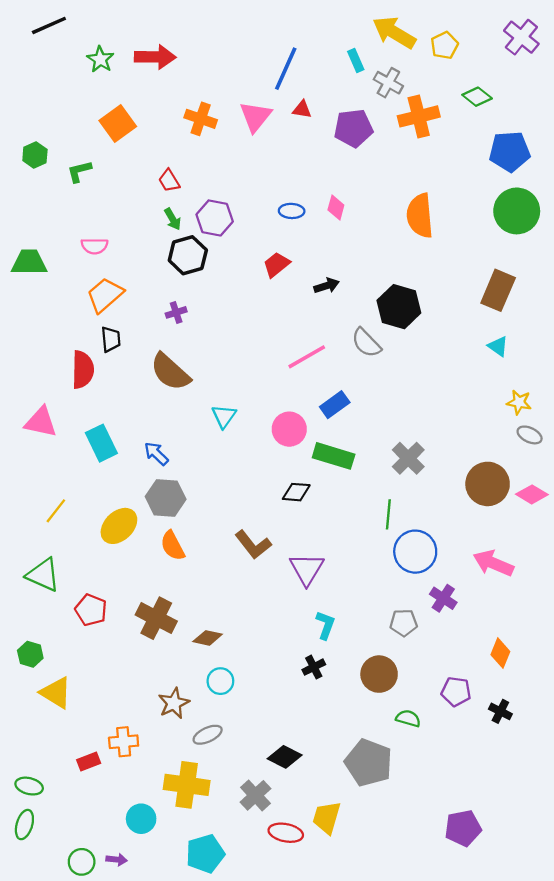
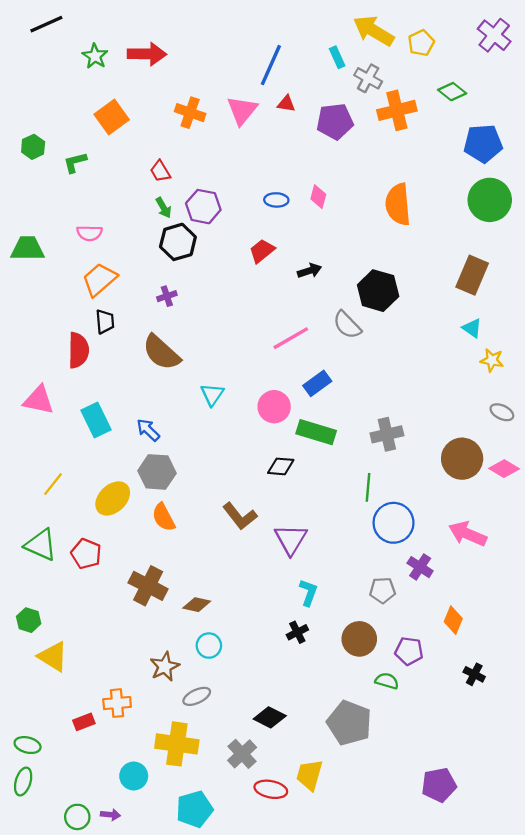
yellow star: (519, 402) -> (492, 360), moved
gray cross: (408, 458) -> (387, 434), turned 32
red pentagon: (91, 610) -> (86, 554), moved
orange diamond: (500, 653) -> (453, 620), moved
purple pentagon: (456, 692) -> (409, 651), moved

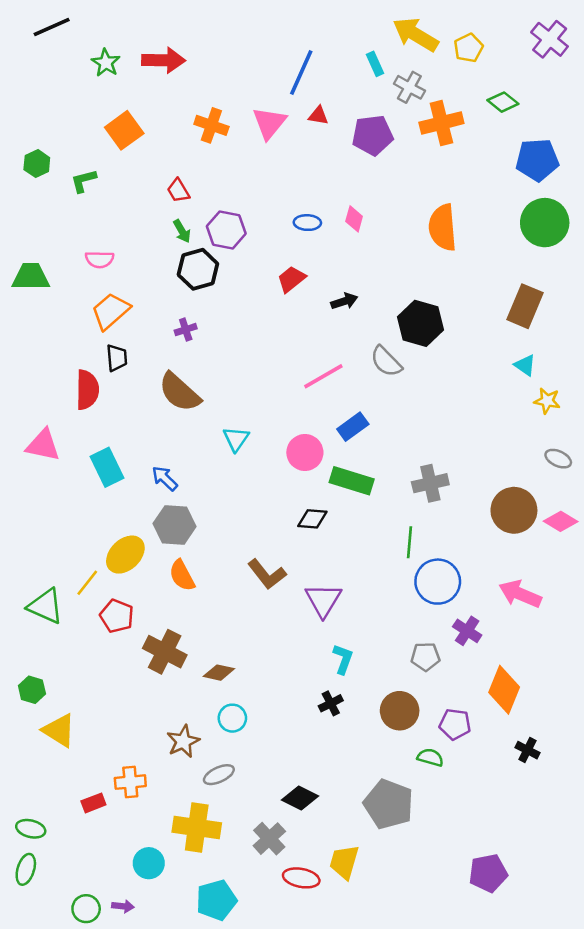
yellow line: (53, 484) -> (87, 583), moved
red pentagon: (86, 554) -> (117, 616), moved
orange diamond: (453, 620) -> (504, 690), size x1.5

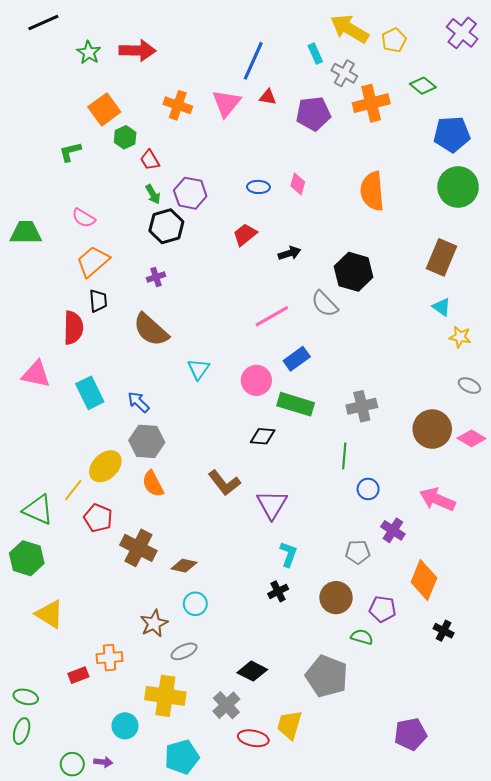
green hexagon: (37, 164) -> (125, 137), moved
pink semicircle: (100, 259) -> (84, 218), turned 30
blue circle: (438, 582) -> (368, 489), size x0.6
green hexagon: (32, 690) -> (27, 558), moved, size x1.5

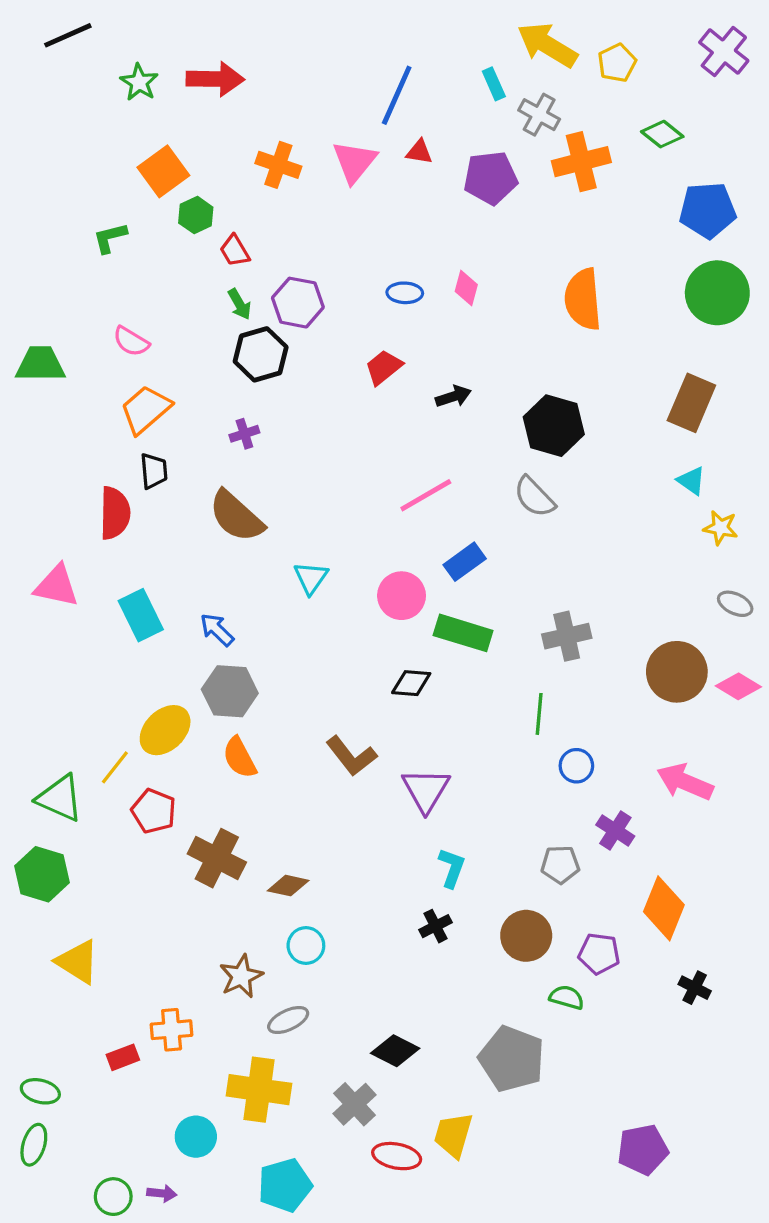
gray semicircle: (325, 304) -> (534, 497), moved

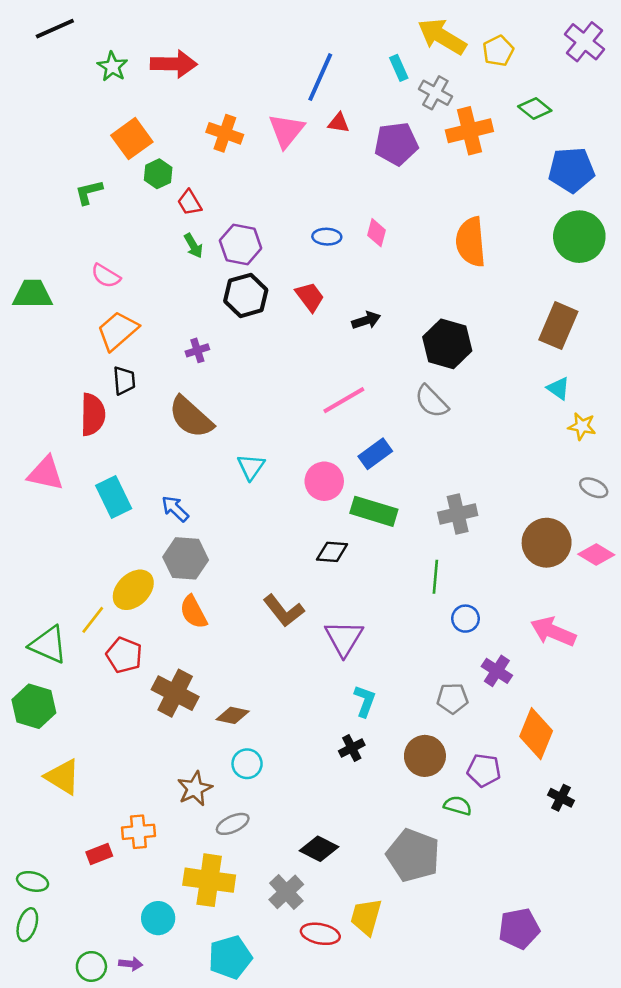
black hexagon: (261, 354) -> (246, 295), moved
red trapezoid: (384, 367) -> (310, 297), turned 92

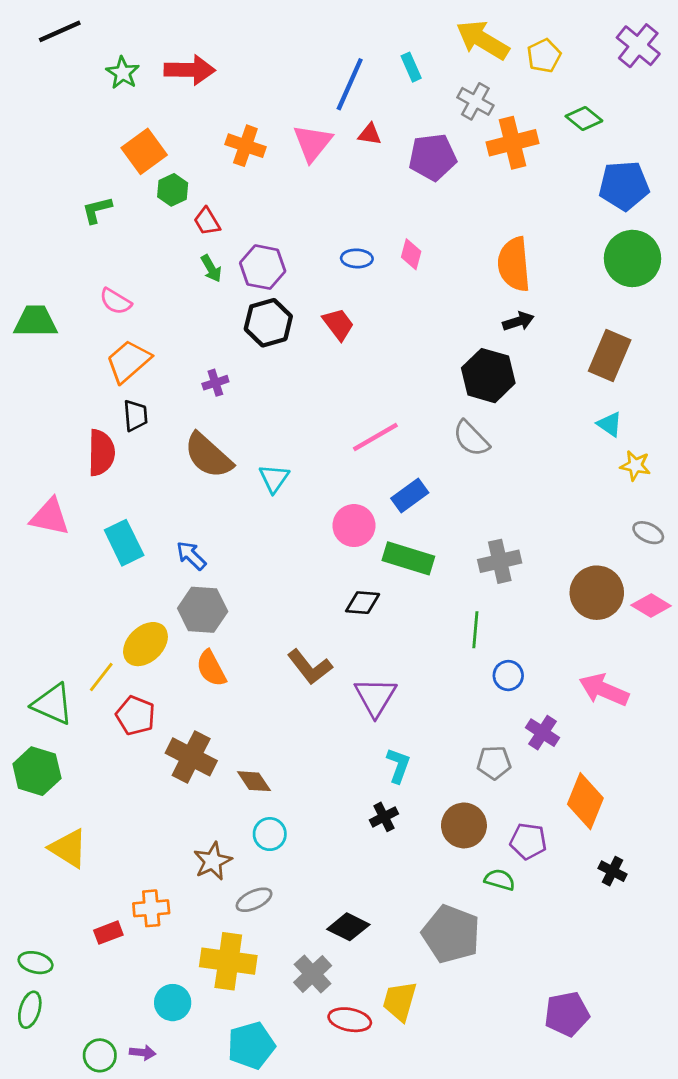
cyan rectangle: (399, 68) -> (411, 67), moved
black arrow: (366, 320) -> (518, 321), moved
cyan triangle: (251, 467) -> (274, 478), moved
brown diamond: (233, 715) -> (254, 781), turned 44

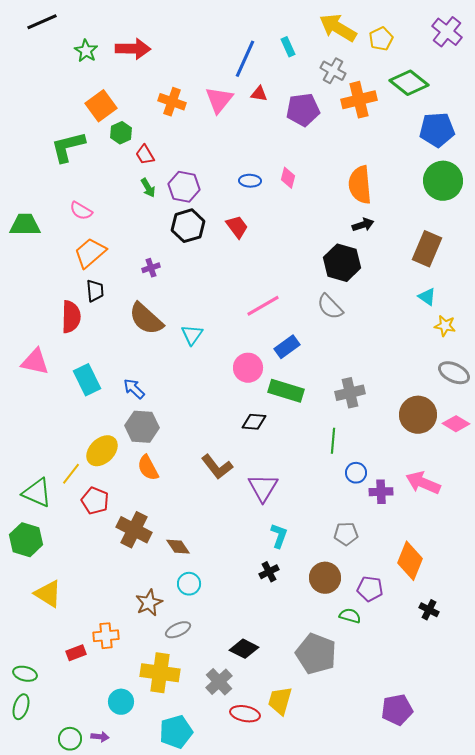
green diamond: (584, 119) -> (409, 83), size x1.5
green L-shape: (97, 210) -> (68, 147), size x1.6
gray ellipse: (648, 533) -> (454, 373), size x1.4
purple cross: (543, 733) -> (381, 492), moved, turned -35

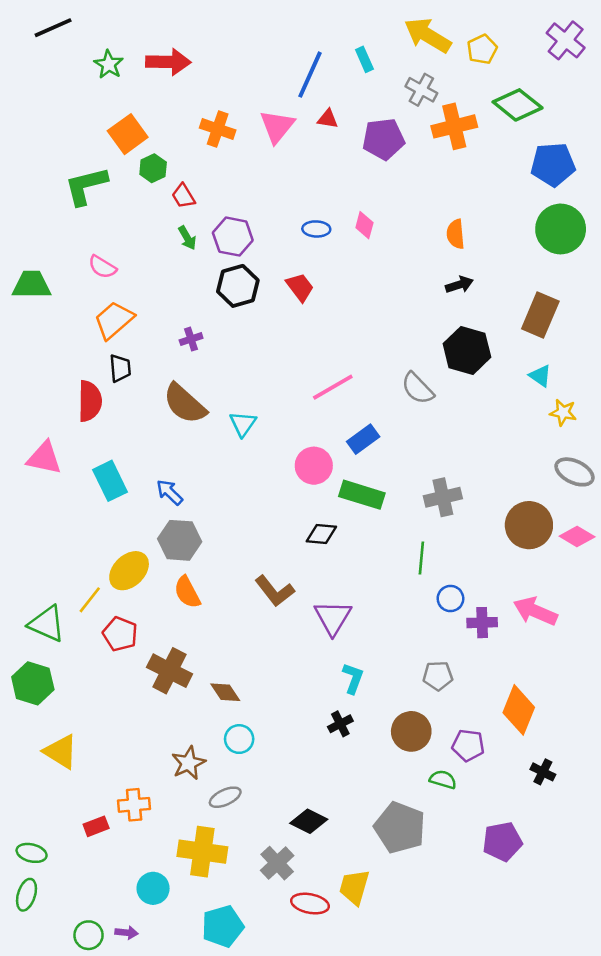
orange semicircle: (360, 185) -> (456, 234), size x0.6
black hexagon: (342, 263) -> (467, 350), moved
purple pentagon: (397, 710) -> (502, 842), moved

